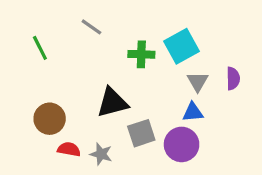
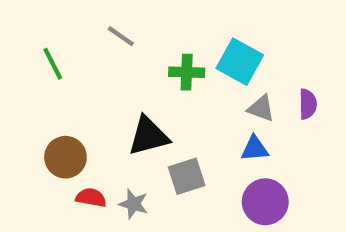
cyan square: (182, 46) -> (240, 62), turned -32
gray triangle: (198, 82) -> (261, 108), turned -40
purple circle: (182, 144) -> (265, 202), moved

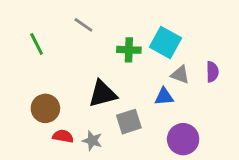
blue triangle: (255, 149) -> (164, 97), moved

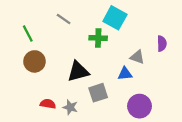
cyan square: (166, 42) -> (115, 18), moved
purple semicircle: (212, 72) -> (162, 44), moved
brown circle: (45, 108) -> (34, 61), moved

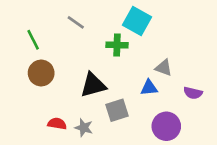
purple semicircle: (162, 44) -> (193, 93), moved, turned 104

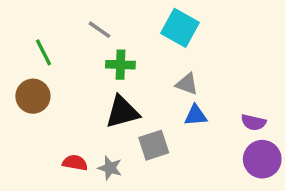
green cross: (117, 45) -> (120, 65), moved
gray triangle: (164, 68) -> (187, 84), moved
brown circle: (41, 73) -> (33, 96), moved
purple circle: (166, 126) -> (262, 159), moved

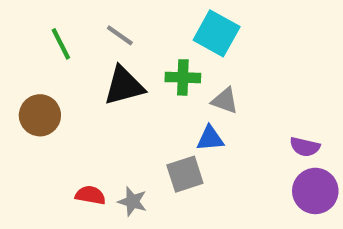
green line: (43, 52) -> (61, 44), moved
green cross: (120, 65) -> (183, 77), moved
black triangle: (122, 112) -> (124, 86), moved
blue triangle: (196, 115) -> (210, 138), moved

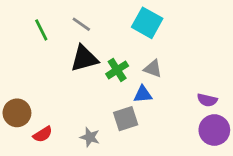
green cross: (183, 77) -> (117, 70), moved, turned -35
brown circle: (40, 115) -> (17, 113), moved
red semicircle: (90, 195) -> (43, 134), moved, turned 138

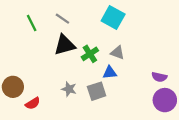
gray star: (90, 137) -> (69, 89), moved

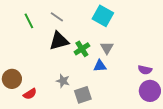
gray triangle: (117, 53) -> (107, 48), turned 40
gray square: (97, 91) -> (83, 95), moved

